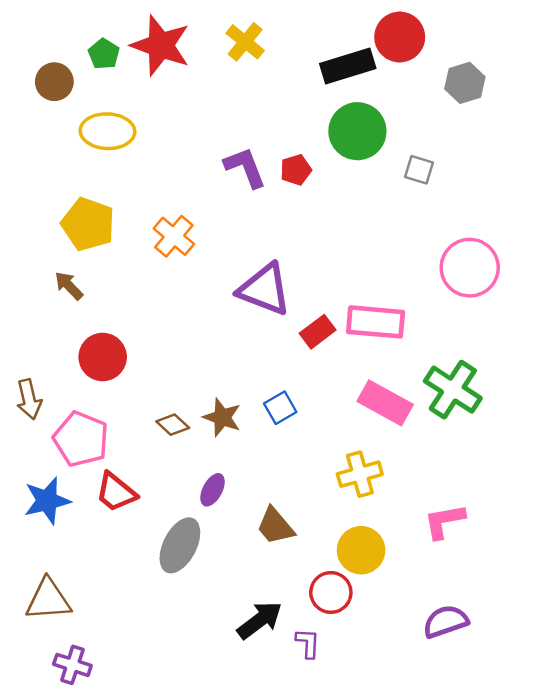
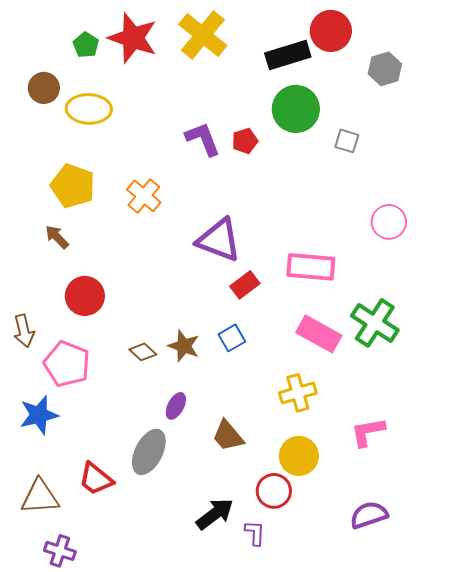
yellow cross: (245, 42) -> (203, 35), size x1.5
brown circle: (54, 82) -> (44, 88), moved
pink circle: (470, 268) -> (389, 222), size x0.7
red rectangle: (318, 332) -> (245, 285), moved
red trapezoid: (116, 492) -> (96, 479), moved

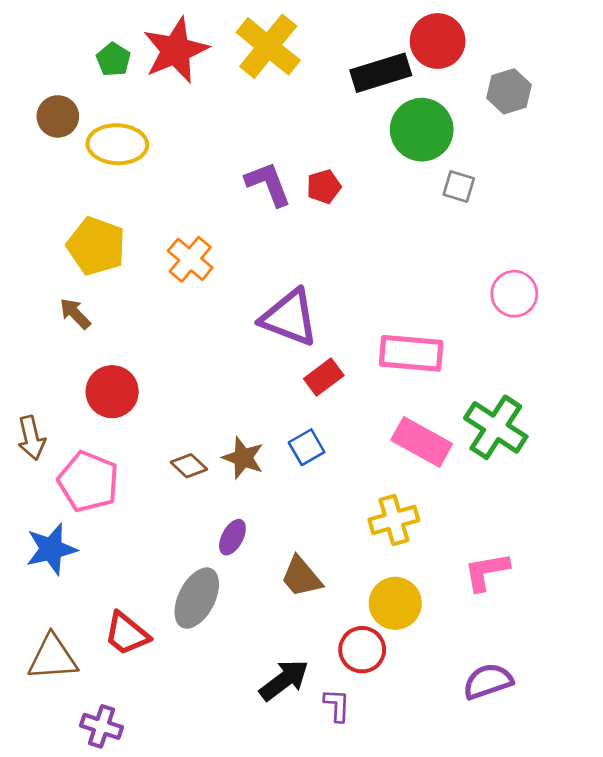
red star: (133, 38) -> (176, 50), turned 30
green circle: (296, 109) -> (422, 130), moved
purple cross: (60, 551) -> (102, 726), moved

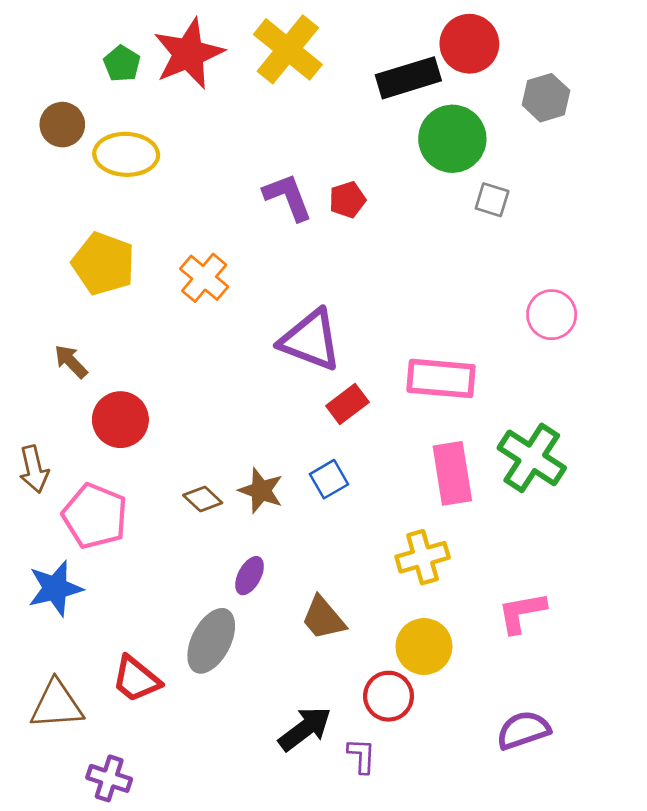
brown arrow: (75, 314) -> (71, 361), moved
pink rectangle: (422, 442) -> (452, 473), turned 52

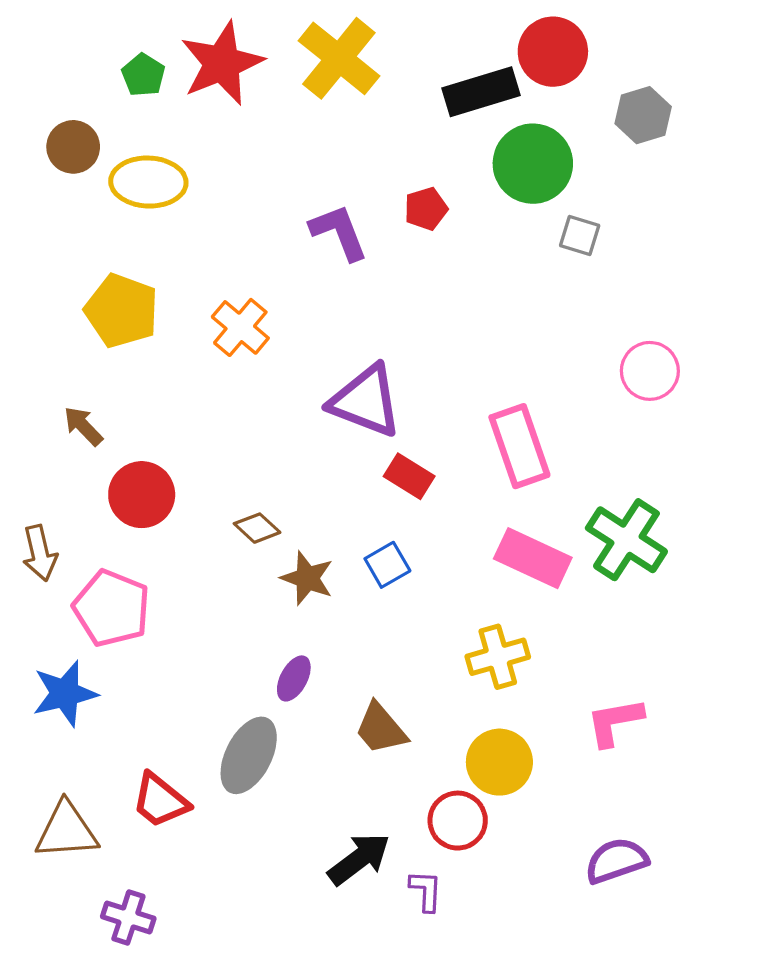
red pentagon: (347, 200) -> (426, 209), moved
pink rectangle: (441, 378) -> (519, 446), turned 66
red rectangle: (347, 404) -> (409, 476), turned 69
pink rectangle: (452, 473) -> (533, 558), turned -56
brown diamond: (203, 499) -> (257, 528), moved

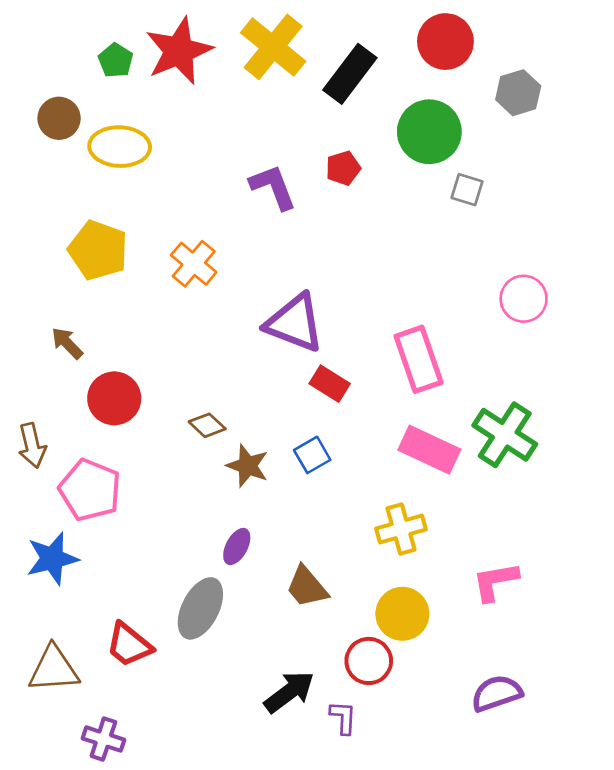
black rectangle: (481, 92) -> (350, 74), moved, turned -36

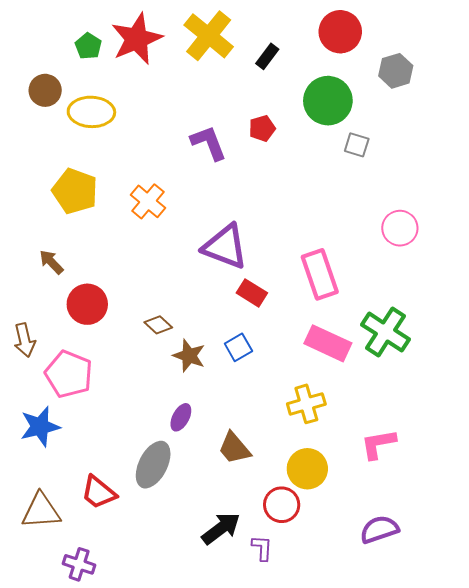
black rectangle: (350, 74) -> (267, 56), size x0.6

